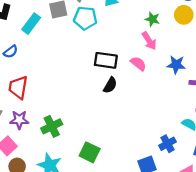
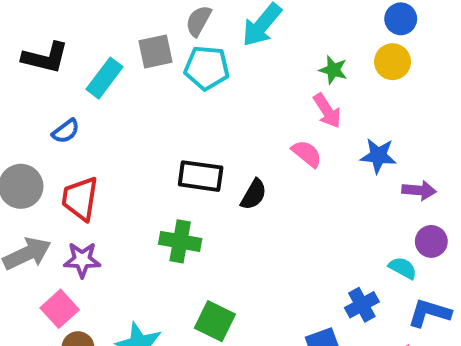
black rectangle: (106, 60) -> (201, 176), moved
green cross: (52, 126) -> (180, 241), moved, turned 36

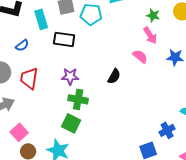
cyan rectangle: (105, 78) -> (41, 19), turned -54
black rectangle: (201, 176) -> (64, 39), moved
purple star: (82, 260) -> (70, 76), moved
green square: (215, 321) -> (71, 123), moved

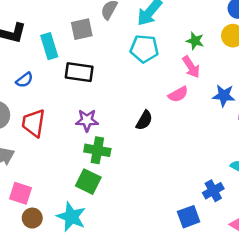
cyan pentagon: (91, 14) -> (144, 49), moved
pink semicircle: (140, 56) -> (178, 94), turned 112
pink square: (19, 132) -> (20, 193), turned -30

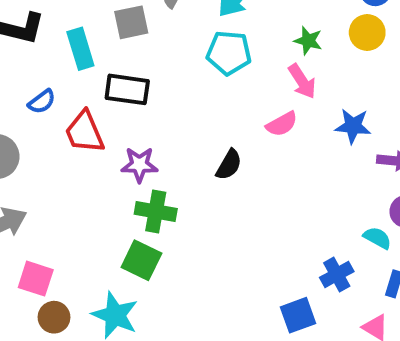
red trapezoid: (34, 123) -> (85, 132), moved, turned -32

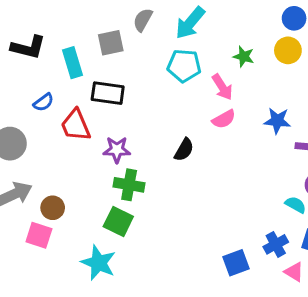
pink arrow: (302, 81) -> (222, 87), moved
blue cross: (337, 275) -> (276, 244), moved
brown circle: (54, 317) -> (53, 208), moved

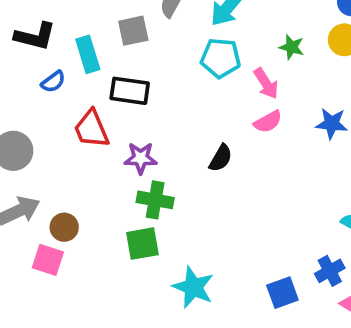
blue semicircle: (43, 102) -> (53, 82), moved
green square: (118, 222) -> (142, 244), turned -36
cyan star: (98, 263) -> (193, 287), moved

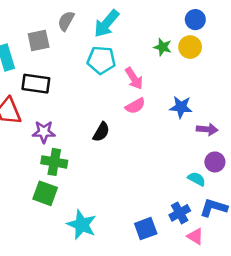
green star: (292, 47) -> (163, 47), moved
green square: (142, 244) -> (45, 193), turned 30

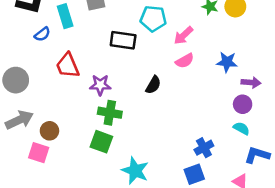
pink arrow: (134, 78) -> (183, 35), turned 80
black rectangle: (36, 84) -> (123, 40), moved
purple circle: (215, 162) -> (243, 104), moved
blue cross: (180, 213) -> (204, 148), moved

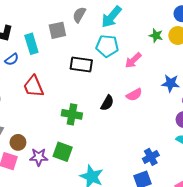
pink semicircle: (185, 61) -> (134, 95), moved
purple star: (100, 85) -> (39, 157), moved
green cross: (110, 113) -> (72, 114), moved

